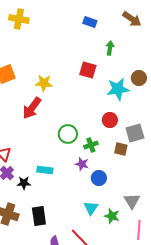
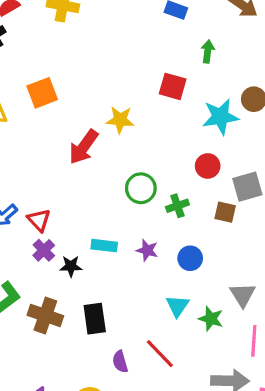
yellow star: (44, 83) -> (120, 120), moved
purple star: (82, 164) -> (147, 250), moved

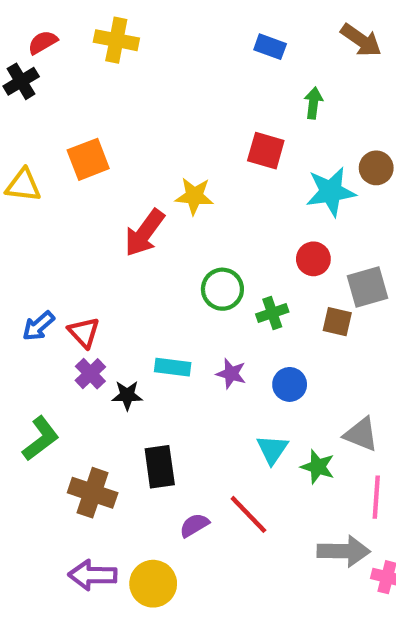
gray triangle: (243, 295) -> (361, 434), turned -36
brown cross: (45, 316) -> (93, 493), moved
purple semicircle: (120, 362) -> (194, 525), turned 75

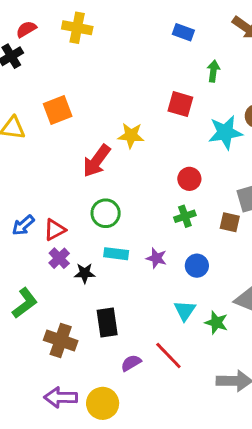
red circle: (313, 259) -> (189, 179), moved
green circle: (222, 289) -> (106, 213), moved
red triangle: (84, 332) -> (55, 230), turned 45

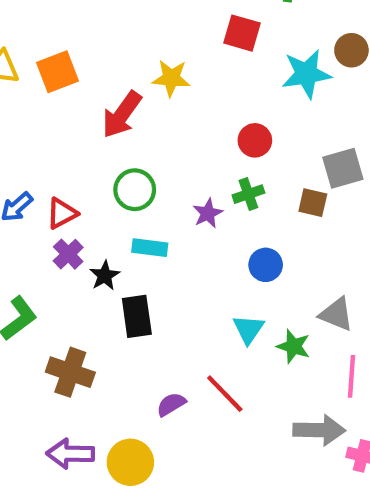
orange square: (58, 110) -> (57, 72), moved
purple star: (156, 258) -> (208, 213), moved, turned 30
black star: (85, 273) -> (105, 276), turned -30
black rectangle: (107, 323) -> (137, 316), moved

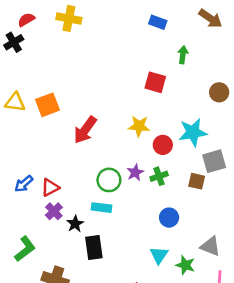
cyan star: (306, 74) -> (193, 132), moved
yellow star: (171, 78) -> (139, 126), moved
green circle: (135, 190) -> (109, 180), moved
purple star: (208, 213) -> (135, 172), moved

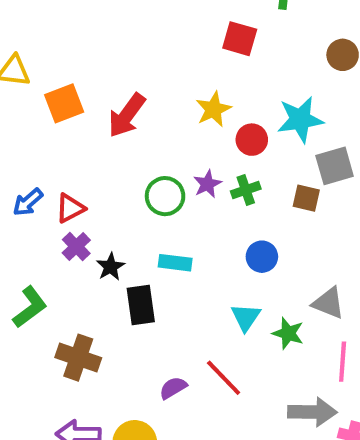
orange square: (48, 105) -> (64, 103), moved
yellow star: (139, 126) -> (213, 109), turned -30
cyan rectangle: (101, 208) -> (175, 263), moved

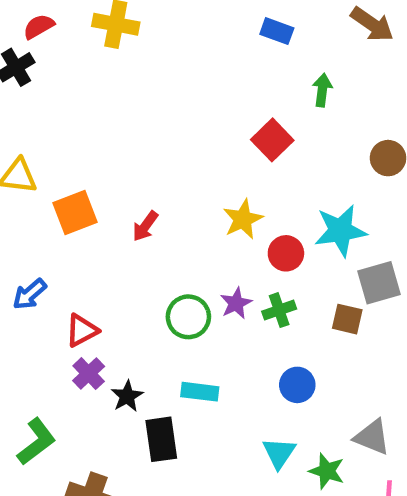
red square: (240, 39) -> (272, 140), turned 30
red arrow: (127, 115) -> (145, 226), size x0.6
blue arrow: (28, 202) -> (30, 294), moved

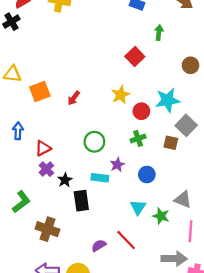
gray square: (379, 283) -> (186, 125), turned -30
blue arrow: (30, 294) -> (18, 131), turned 133
purple star: (236, 303) -> (117, 165), moved

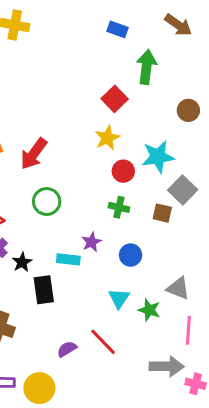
green arrow: (159, 33) -> (146, 67), size x1.6
yellow star: (121, 95) -> (107, 138), moved
red arrow: (74, 98) -> (34, 154), size x1.6
green cross: (138, 138) -> (119, 207), turned 32
green circle: (94, 142) -> (47, 201), moved

